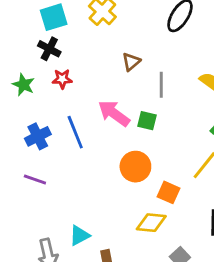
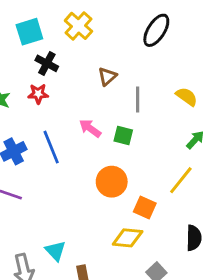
black cross: (49, 49) -> (47, 63), moved
pink arrow: (114, 113) -> (90, 128), size x0.7
cyan triangle: (79, 236) -> (55, 251), turned -45

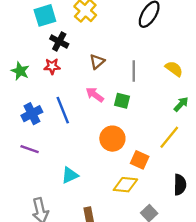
brown triangle: (107, 76) -> (97, 62), moved
cyan triangle: (55, 251) -> (70, 175), moved, turned 48

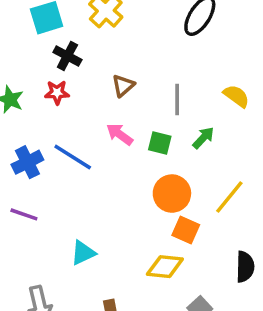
green arrow: (181, 104) -> (203, 138), moved
blue line: (63, 110) -> (73, 157), turned -36
orange circle: (112, 139) -> (172, 194), moved

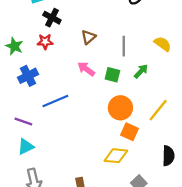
blue line: (73, 157) -> (55, 101), moved, turned -55
blue cross: (27, 162) -> (28, 76), moved
cyan triangle: (83, 253) -> (26, 147), moved

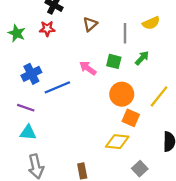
yellow semicircle: (163, 44) -> (151, 23), moved, turned 120
pink arrow: (86, 69) -> (88, 68), moved
blue cross: (28, 76) -> (31, 74), moved
cyan triangle: (26, 147) -> (28, 133), turned 30

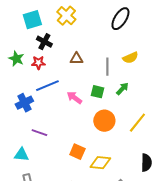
brown triangle: (90, 24) -> (76, 59), turned 40
green star: (17, 33) -> (16, 59), moved
blue line: (57, 87) -> (47, 86), moved
purple line: (26, 108) -> (39, 133), moved
orange square: (131, 118) -> (77, 152), moved

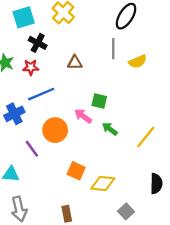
gray line: (107, 67) -> (113, 49), moved
green arrow: (122, 89) -> (110, 129), moved, turned -96
pink arrow: (74, 98) -> (83, 116), moved
orange circle: (104, 121) -> (55, 130), moved
purple line: (39, 133) -> (32, 149), turned 35

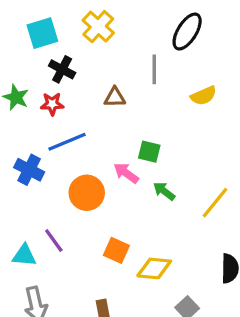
gray line: (113, 49) -> (154, 69), moved
blue cross: (14, 114) -> (29, 170), turned -36
purple line: (32, 149) -> (54, 240), moved

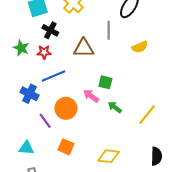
brown triangle: (115, 97) -> (84, 48), size x1.5
purple line: (54, 240) -> (45, 121), moved
orange square: (116, 250) -> (66, 147), moved

